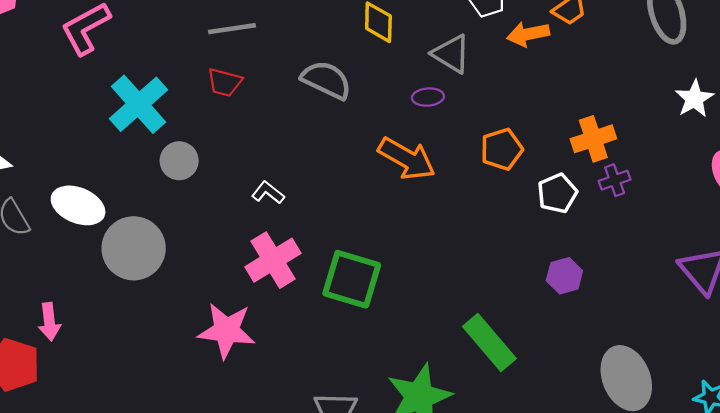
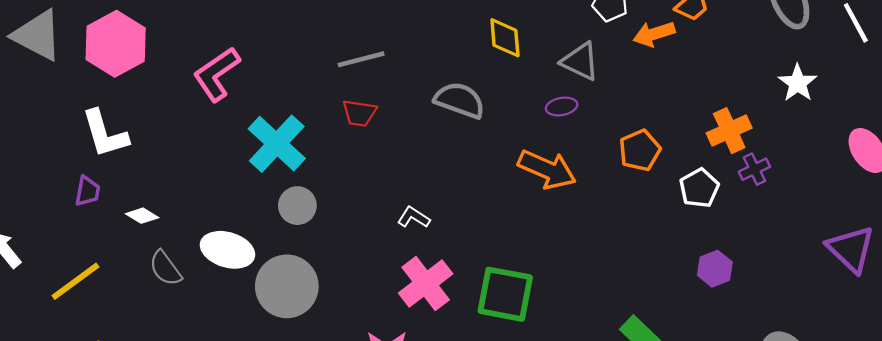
white star: (694, 99) -> (798, 83), moved
gray circle: (179, 161) -> (297, 206), moved

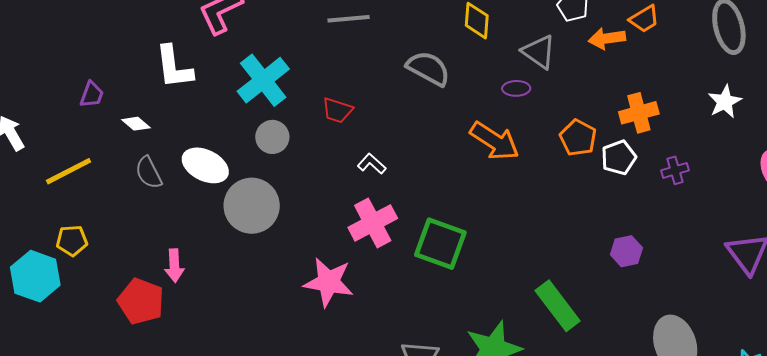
red trapezoid: (359, 113) -> (337, 110), moved
orange cross: (729, 131) -> (639, 113), moved
white L-shape: (105, 134) -> (174, 67), moved
orange pentagon: (640, 150) -> (578, 138), turned -30
white pentagon: (699, 188) -> (619, 158), moved

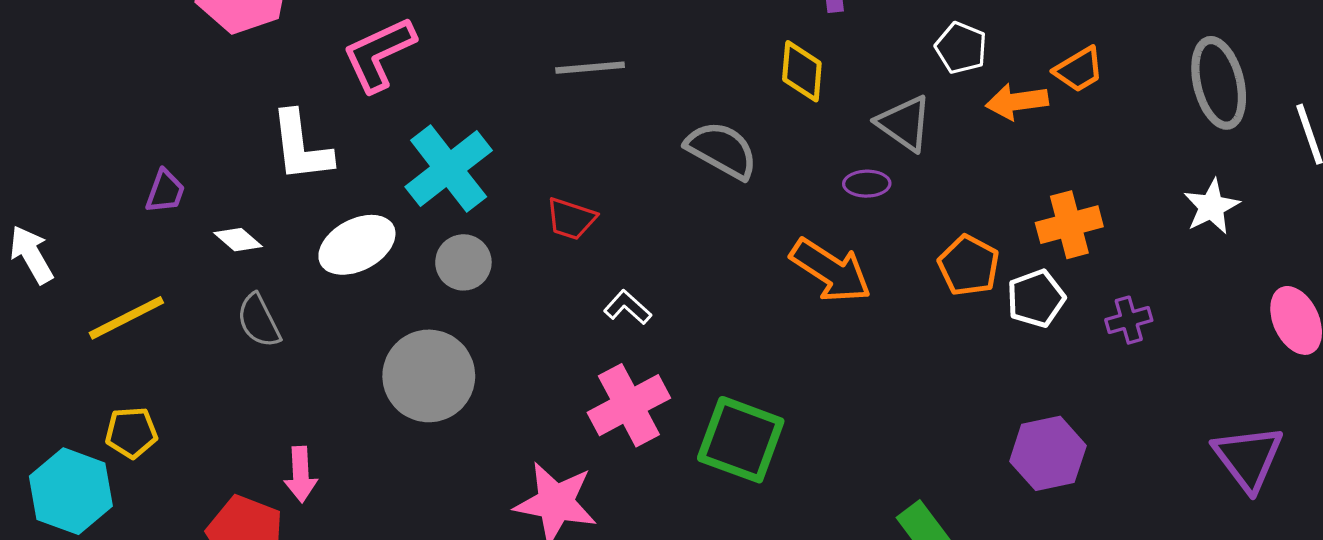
white ellipse: (205, 165) -> (357, 245), moved, turned -54
purple hexagon: (626, 251) -> (1048, 453), size x1.4

